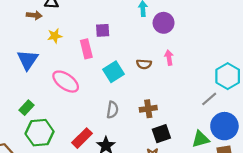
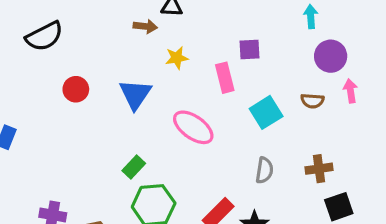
purple circle: (164, 23) -> (331, 56), moved

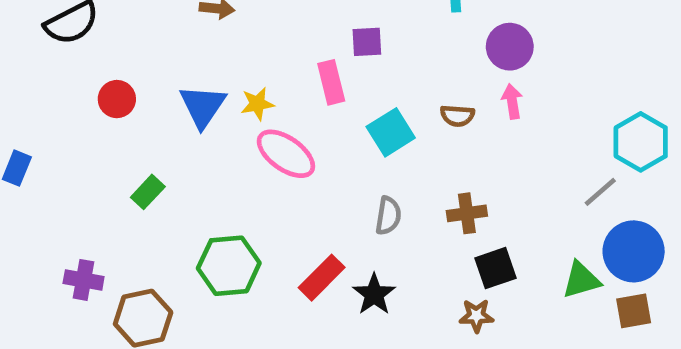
purple circle: (331, 56) -> (510, 47), moved
yellow star: (177, 58) -> (257, 104), moved
green rectangle: (134, 167) -> (148, 192), moved

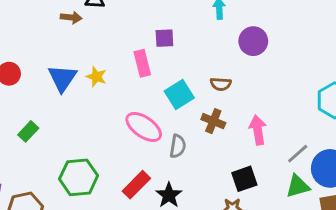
pink arrow: (512, 101) -> (258, 130), moved, size x1.4
yellow star: (257, 104) -> (96, 77), turned 30
pink ellipse: (286, 154) -> (144, 127), moved
gray line: (600, 192) -> (298, 154), moved
brown cross: (467, 213) -> (213, 121), moved, turned 30

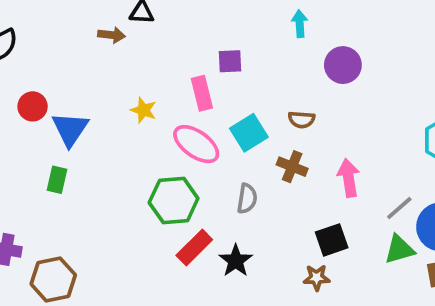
blue triangle: (62, 78) -> (70, 129), moved
pink ellipse: (144, 127) -> (196, 144), moved
green rectangle: (28, 131) -> (57, 180), turned -30
green hexagon: (79, 177) -> (174, 200), moved

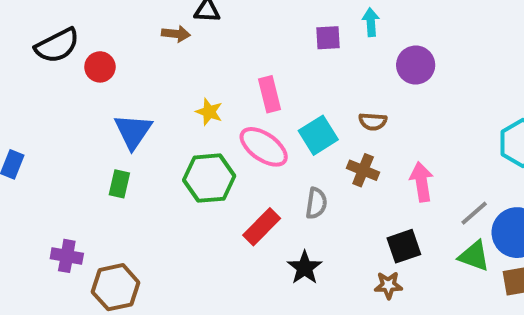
purple square: (230, 61) -> (328, 38), moved
red circle: (33, 106) -> (100, 67), moved
green hexagon: (174, 200) -> (209, 178), moved
red rectangle: (194, 248) -> (262, 227), moved
green triangle: (399, 249) -> (474, 256), turned 36

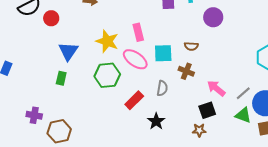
yellow star: (209, 112) -> (107, 41), size x1.6
cyan square: (318, 135) -> (163, 53), turned 30
pink arrow: (421, 182) -> (216, 88), moved, turned -42

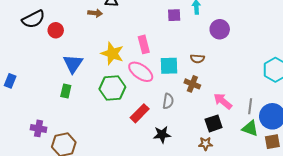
gray line: (243, 93) -> (250, 106), turned -42
black star: (156, 121) -> (162, 135), turned 30

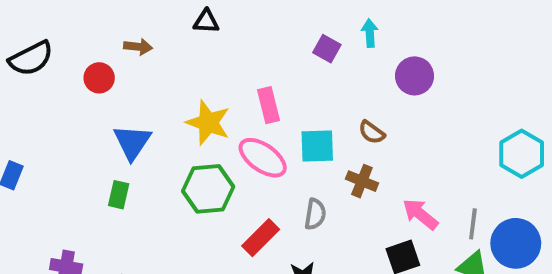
brown arrow: (95, 13) -> (138, 47), moved
purple square: (174, 15) -> (327, 49), turned 32
black semicircle: (33, 19) -> (31, 58), moved
brown semicircle: (197, 59) -> (372, 132), turned 32

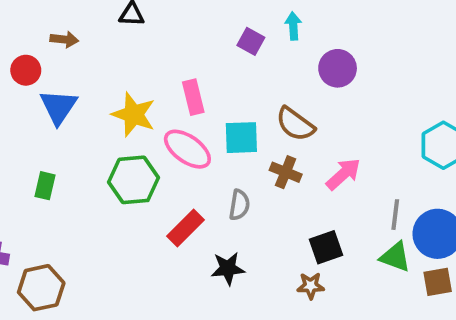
brown semicircle: (372, 132) -> (295, 124), size x1.5
blue triangle: (132, 142) -> (58, 107), moved
pink arrow: (420, 214) -> (343, 174), moved, turned 99

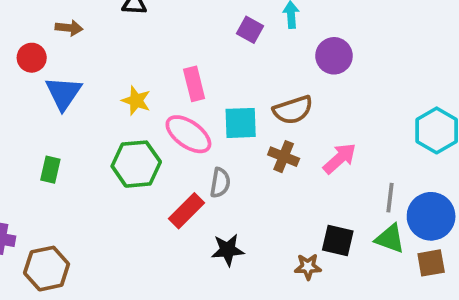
yellow star: (134, 114) -> (136, 101), size x0.7
brown semicircle: (295, 124) -> (293, 110), turned -54
gray semicircle: (239, 205) -> (220, 183), moved
black square: (326, 247) -> (338, 241), moved, turned 32

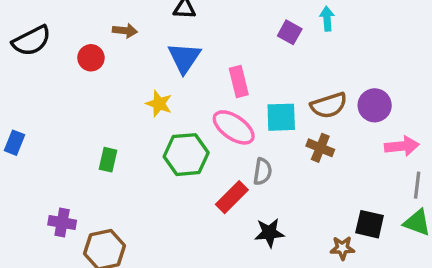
purple circle: (334, 56) -> (375, 105), moved
blue triangle: (63, 93) -> (184, 58), moved
yellow star: (136, 101) -> (159, 104), moved
pink arrow: (340, 158) -> (402, 146), moved, turned 36

